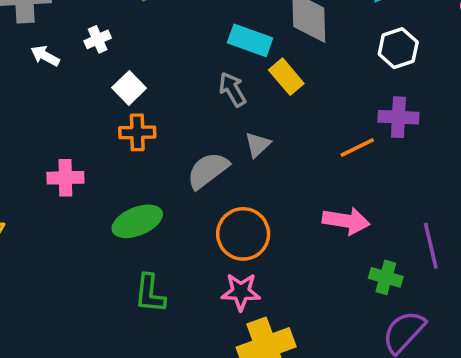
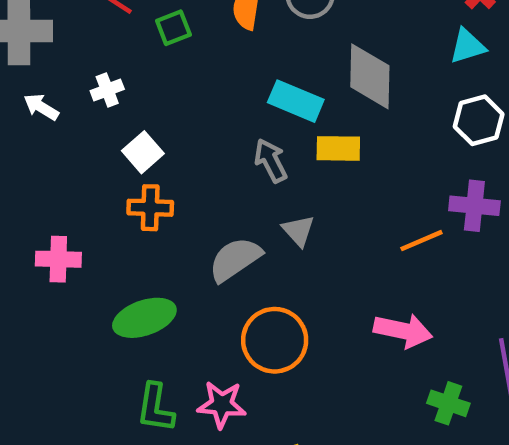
yellow rectangle: (286, 77) -> (338, 148), turned -52
gray triangle: (258, 145) -> (298, 231), turned -32
pink star: (241, 292) -> (222, 405), moved

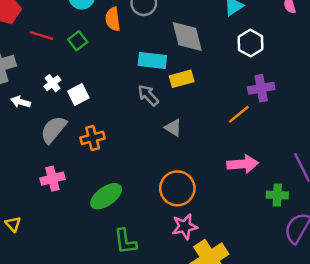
white square: (143, 152) -> (78, 94), moved, turned 30
gray semicircle: (235, 259) -> (54, 130), moved
pink star: (222, 405) -> (185, 227), moved

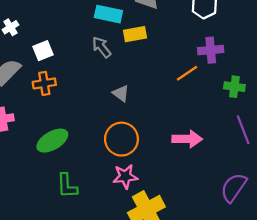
white square: (78, 94) -> (43, 51), moved
gray triangle: (173, 128) -> (121, 93), moved
pink arrow: (243, 164) -> (187, 139), moved
green cross: (277, 195) -> (234, 87), moved

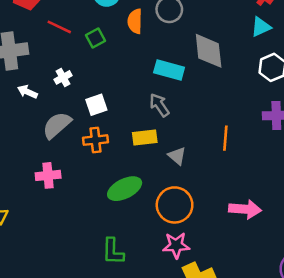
yellow rectangle: (135, 34) -> (145, 137), moved
orange line: (187, 73) -> (225, 138), moved, turned -55
green ellipse: (52, 141) -> (125, 189), moved

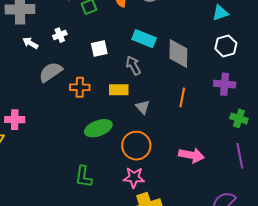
gray diamond: (209, 51) -> (178, 53), moved
white square: (96, 105) -> (99, 49), moved
pink cross: (48, 175) -> (15, 120), moved

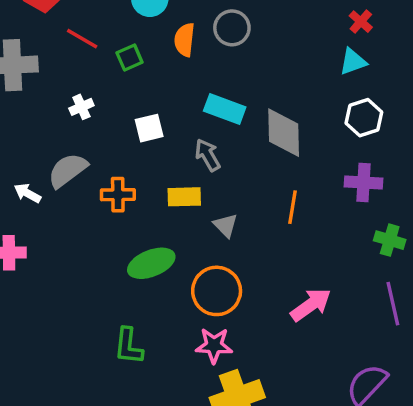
white arrow: (30, 43) -> (27, 193), moved
pink arrow: (191, 155) -> (311, 305), turned -45

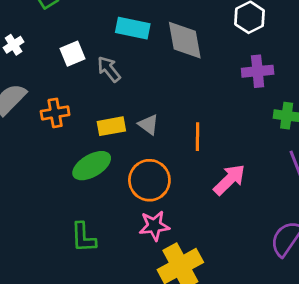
gray arrow: (208, 155) -> (109, 69), moved
yellow rectangle: (184, 197) -> (111, 126), moved
orange line: (292, 207) -> (198, 137), moved

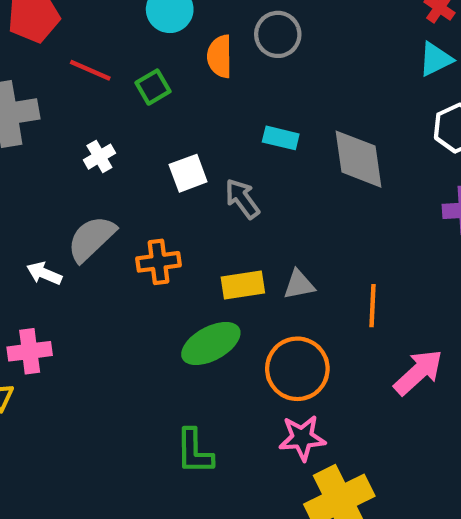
cyan rectangle: (133, 28) -> (281, 138), size x0.7
gray triangle: (148, 125) -> (299, 285), turned -50

